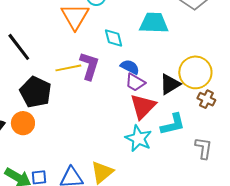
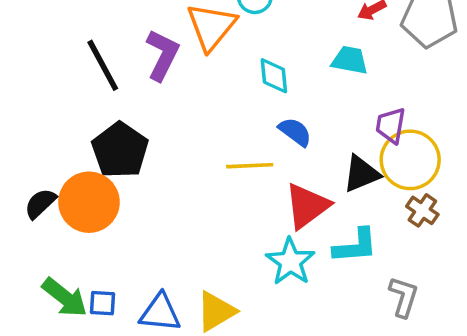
cyan trapezoid: (154, 23) -> (350, 60), size x0.7
purple L-shape: (89, 66) -> (162, 55), moved
yellow line: (68, 68) -> (250, 166), moved
purple trapezoid: (135, 82) -> (391, 125), moved, turned 60
orange circle: (23, 123) -> (89, 202), size x1.4

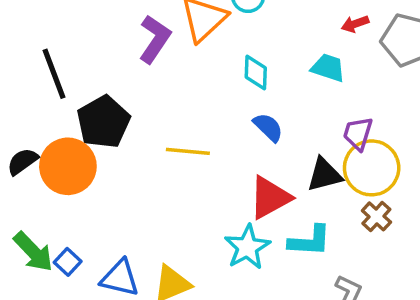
black line: (103, 65) -> (54, 74), moved
yellow line: (250, 166) -> (188, 151), moved
blue square: (103, 303) -> (68, 262), turned 32

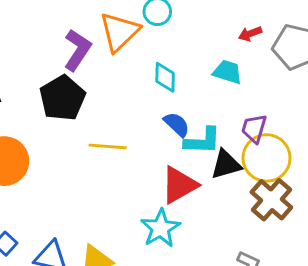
black pentagon: (103, 122) -> (62, 98), moved
brown cross: (376, 216) -> (271, 200), size x1.6
cyan L-shape: (310, 241) -> (203, 141), moved

